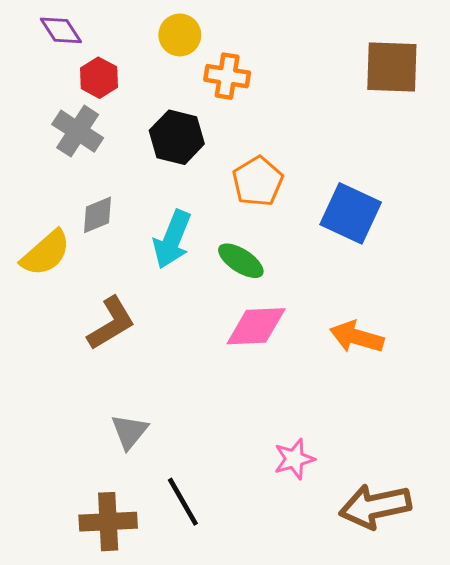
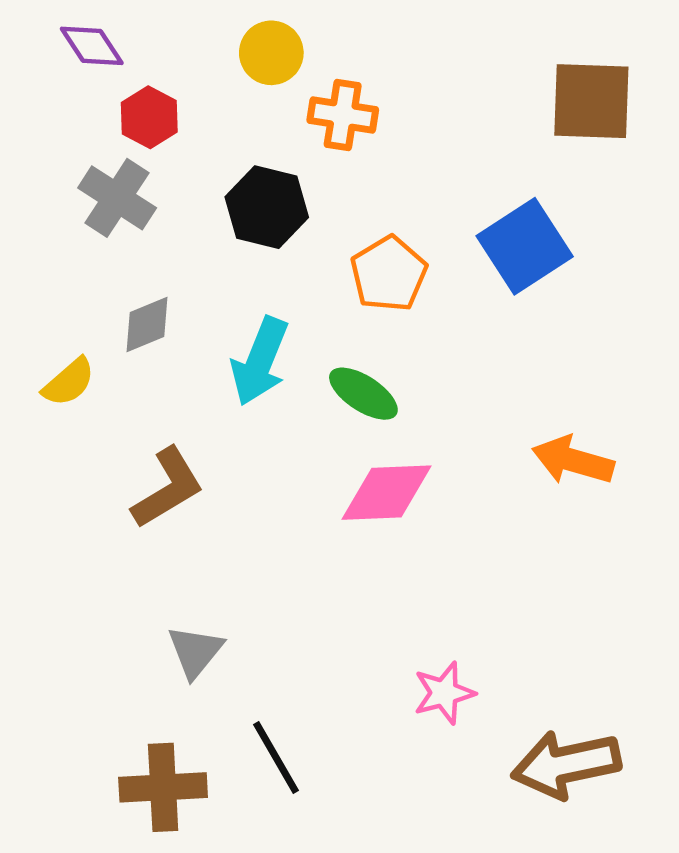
blue square: (351, 213) -> (525, 246), moved, turned 32
yellow semicircle: (46, 253) -> (69, 382), size x0.7
orange arrow: (357, 337) -> (573, 460), moved

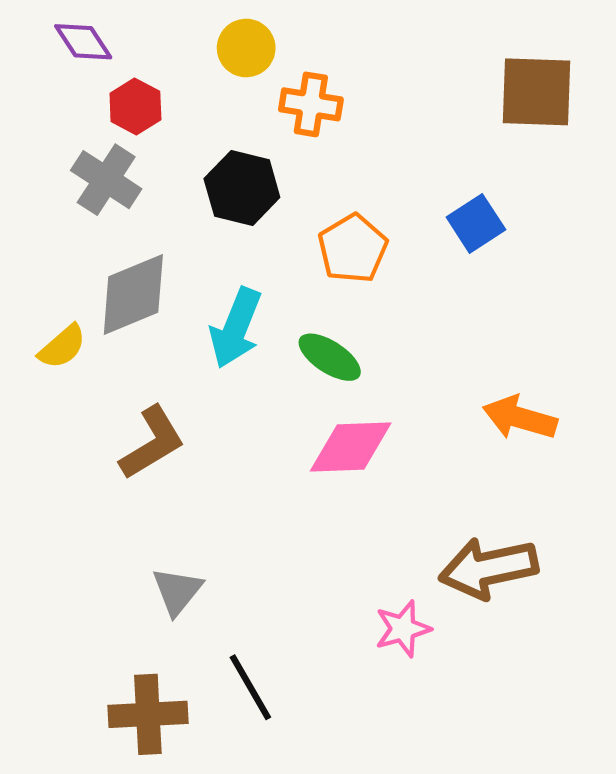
blue square: (525, 246) -> (476, 223), size x0.7
gray diamond: (147, 325) -> (133, 294), size x1.6
brown arrow: (566, 764) -> (488, 568), moved

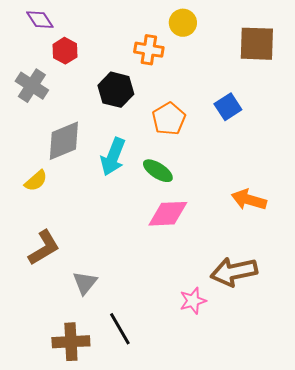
yellow circle: (246, 48) -> (183, 23), moved
gray cross: (106, 180) -> (32, 86), moved
yellow semicircle: (62, 347) -> (36, 181), moved
brown L-shape: (152, 443) -> (44, 248), moved

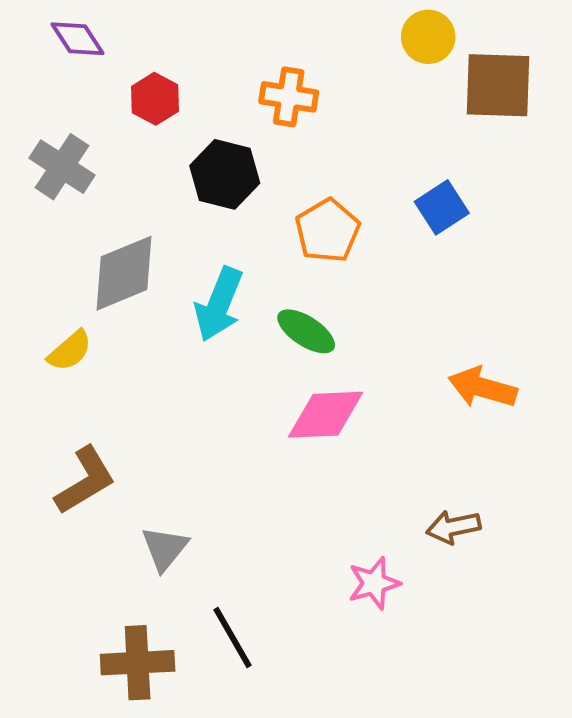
yellow circle: (183, 23) -> (428, 37), moved
red hexagon: (65, 51) -> (155, 99), moved
brown arrow: (234, 272) -> (453, 527), size x0.6

